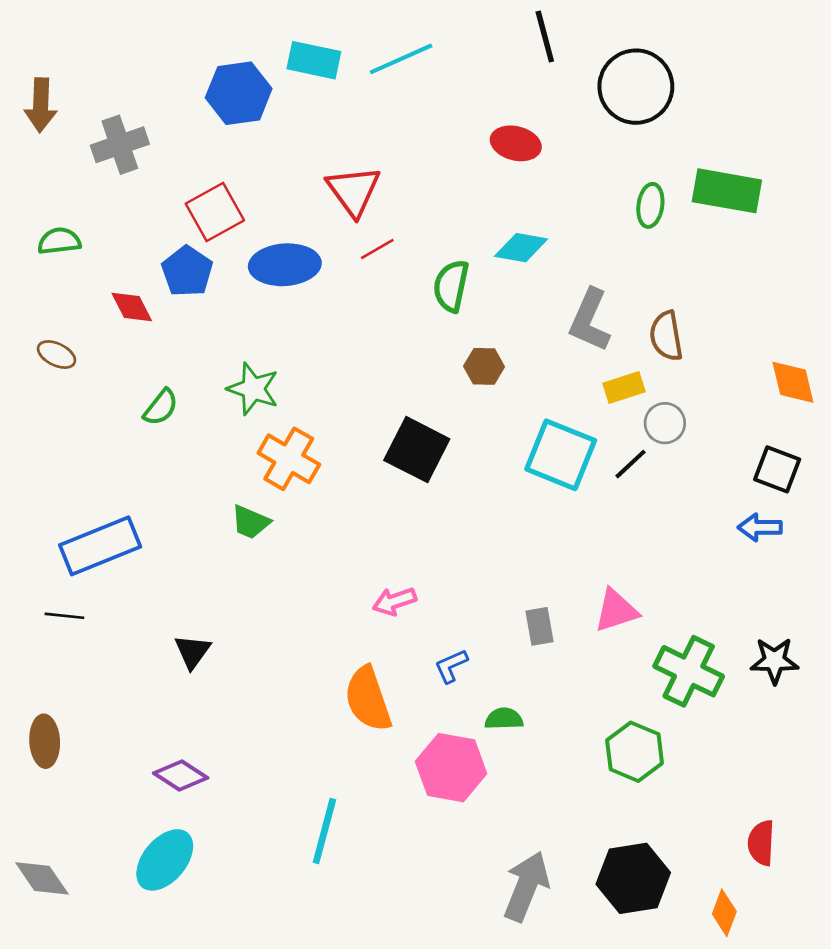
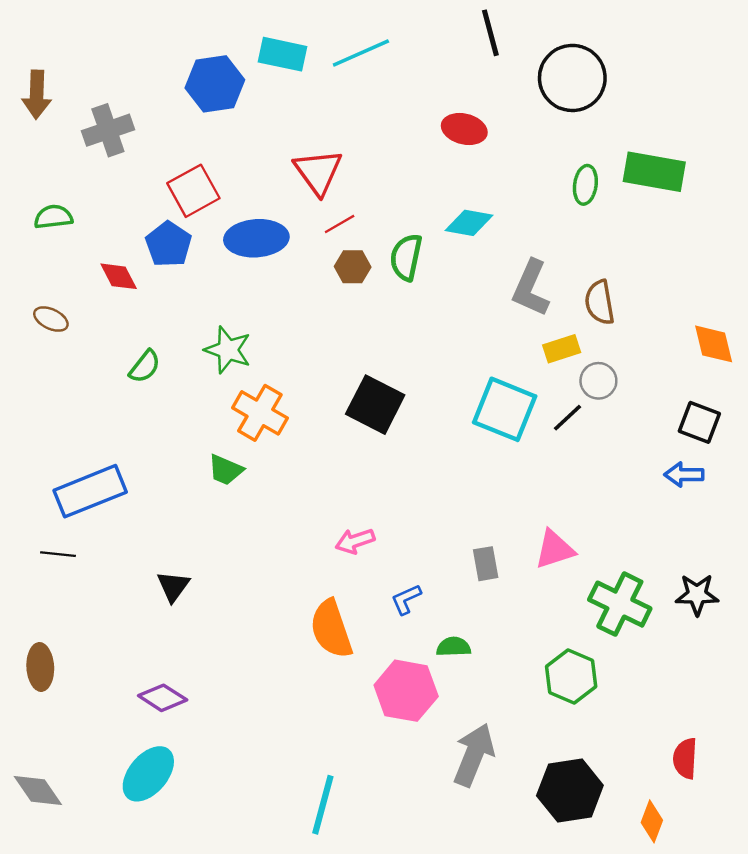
brown hexagon: (484, 366) -> (353, 267), moved
cyan line: (324, 831) -> (323, 805), moved
gray arrow: (526, 886) -> (474, 755), moved

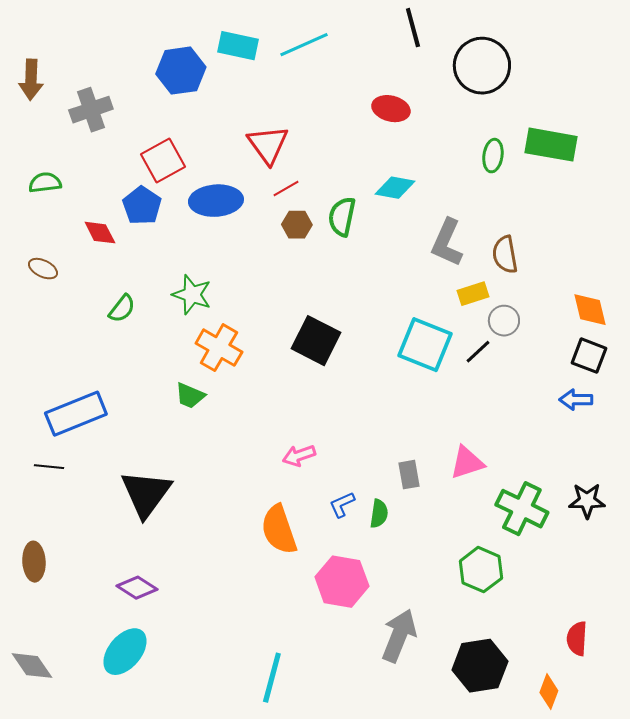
orange diamond: (714, 344) -> (590, 310), moved
black triangle: (173, 586) -> (146, 494), size x1.8
green semicircle: (454, 647) -> (379, 514), moved, turned 100

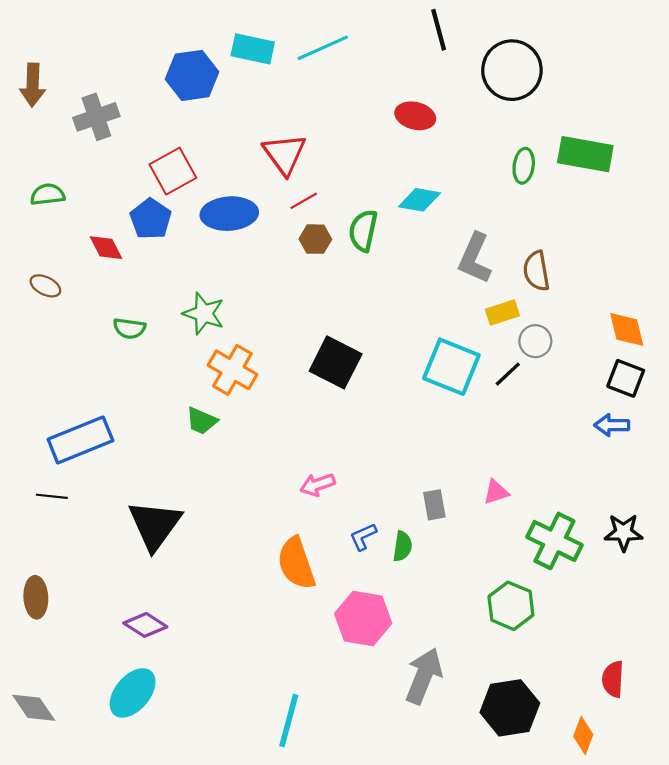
green semicircle: (122, 309) -> (129, 328), turned 60
pink triangle: (467, 463) -> (496, 492), size x0.7

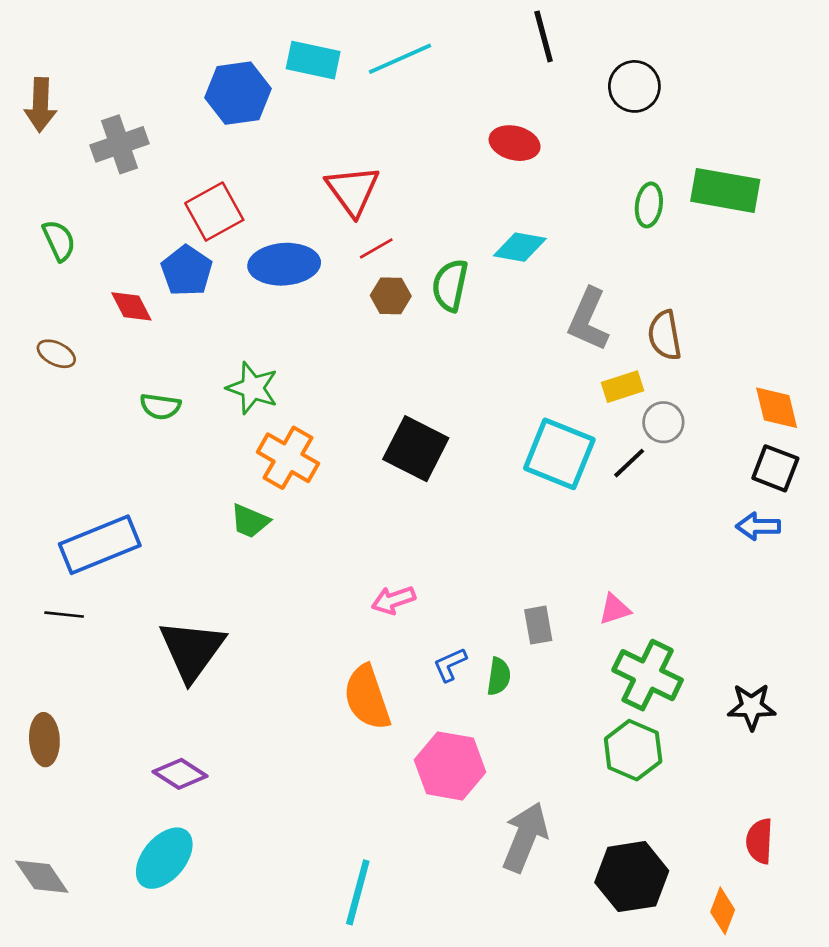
black circle: (512, 70) -> (634, 86), size x0.7
green semicircle: (48, 194) -> (59, 241), turned 72
black star: (624, 532) -> (752, 707), moved
green cross: (554, 541) -> (648, 675), moved

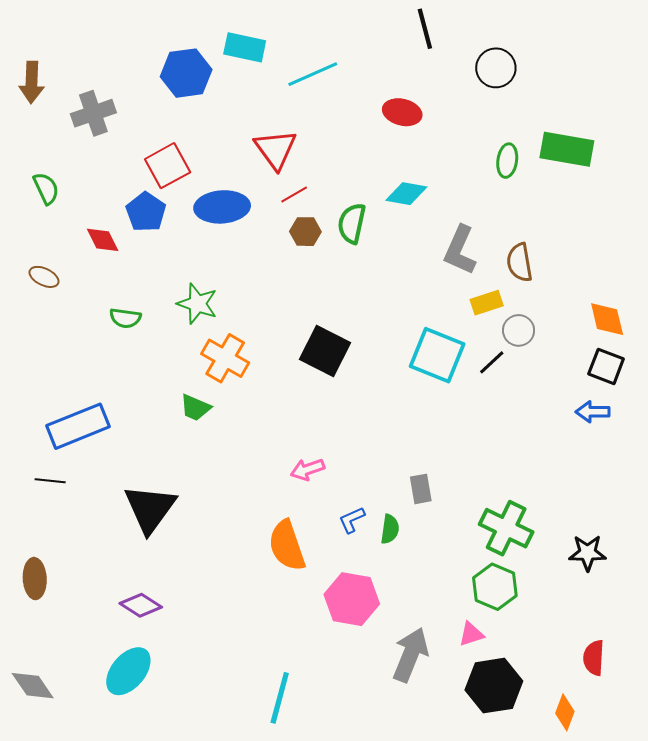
cyan line: (400, 59) -> (313, 74), moved
pink triangle: (615, 609) -> (471, 634), moved

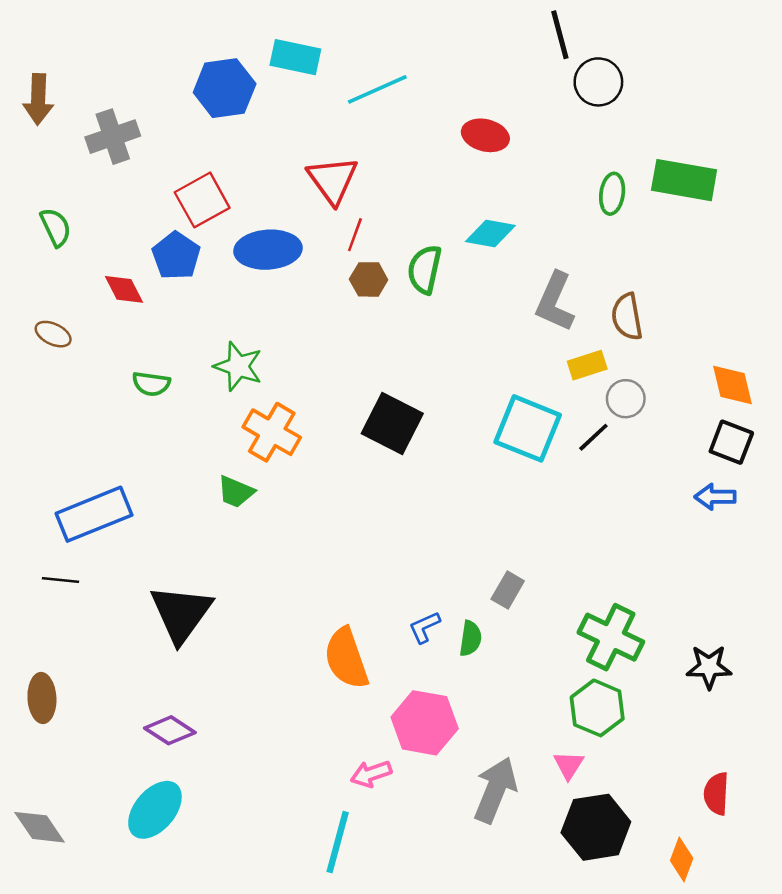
black line: (425, 29) -> (560, 35), moved
red line: (294, 195) -> (355, 235), turned -40
pink arrow: (308, 469) -> (371, 774), moved
gray rectangle: (421, 489) -> (508, 590), turned 40
pink triangle: (471, 634) -> (569, 765), turned -40

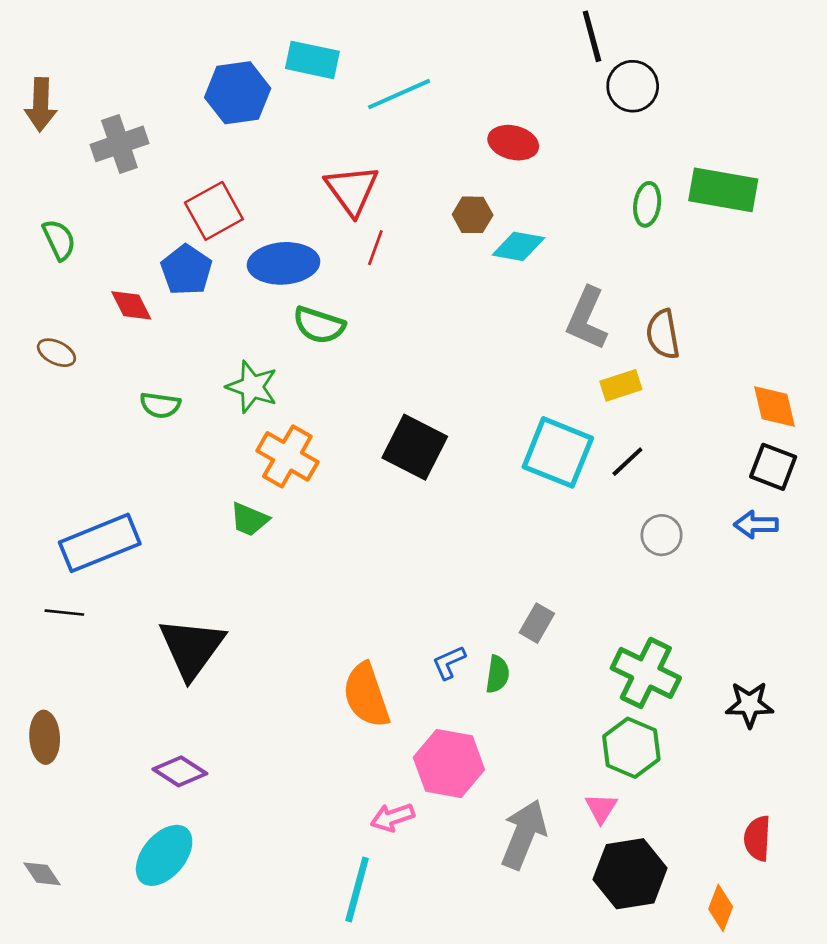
green semicircle: (425, 269) -> (319, 325), moved, turned -84
brown hexagon: (369, 279) -> (473, 215), moved
gray circle: (626, 399) -> (662, 535), moved
gray diamond: (39, 827) -> (42, 874), size x0.7

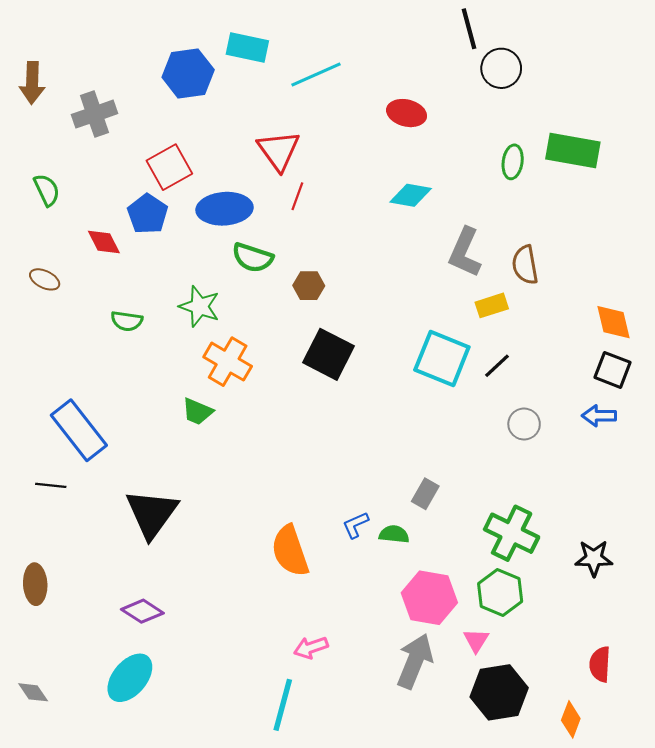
brown hexagon: (473, 215) -> (309, 286), moved
blue rectangle: (100, 543) -> (79, 430), turned 74
green semicircle: (497, 674) -> (394, 534), turned -92
pink hexagon: (449, 764) -> (429, 598), moved

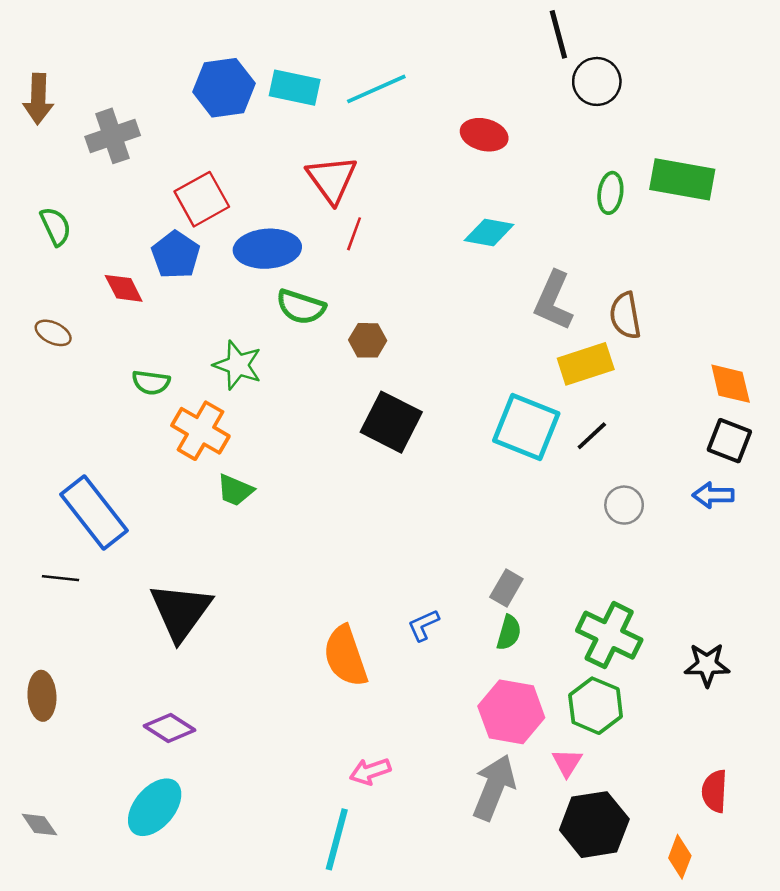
cyan rectangle: (247, 47) -> (295, 88), moved
yellow rectangle: (492, 305) -> (586, 364), size x1.4
orange cross: (228, 362) -> (200, 431), moved
green semicircle: (394, 534) -> (509, 633), moved, turned 100

